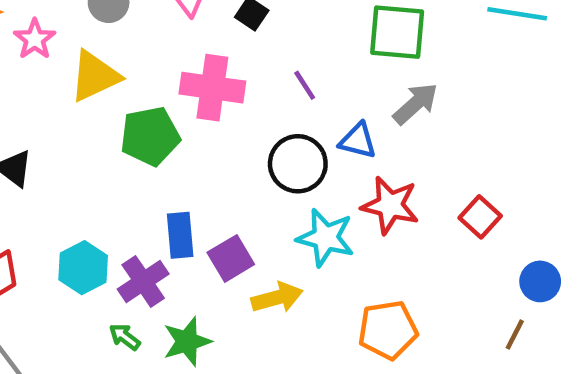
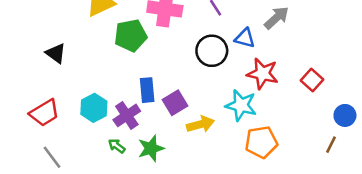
cyan star: (325, 238) -> (241, 105), moved

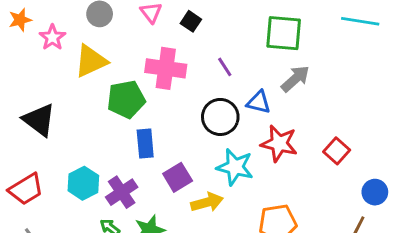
black triangle: (56, 53) -> (39, 120), size x1.4
blue rectangle: (147, 90) -> (145, 143), moved
cyan star: (241, 105) -> (235, 167), moved

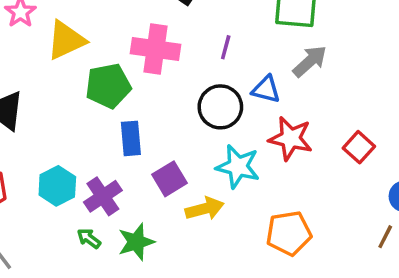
purple line: (225, 67) -> (226, 47), turned 48

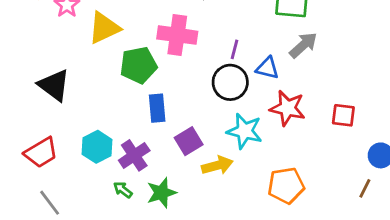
purple line: (226, 47) -> (235, 49), moved
red square: (359, 147) -> (343, 115), turned -35

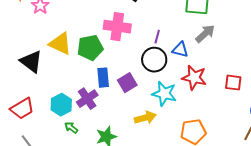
yellow triangle: (104, 28) -> (60, 44), moved, turned 50
purple square: (189, 141) -> (127, 83), moved
purple cross: (134, 155) -> (87, 99), moved
green arrow: (123, 190) -> (71, 128), moved

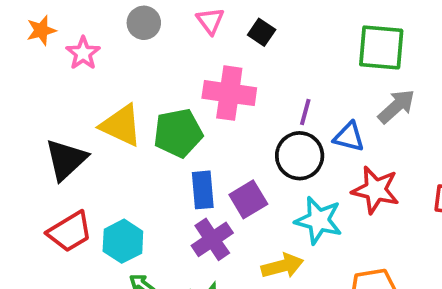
black triangle: (31, 62) -> (66, 160), turned 40
purple cross: (87, 99) -> (212, 239), moved
red trapezoid: (22, 109) -> (70, 232), moved

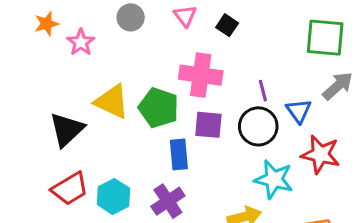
purple line: (305, 112) -> (263, 91), turned -30
green pentagon: (178, 133) -> (159, 108), turned 30
blue triangle: (349, 137) -> (299, 111), turned 40
purple square: (248, 199) -> (208, 125), moved, turned 36
purple cross: (212, 239) -> (168, 201), moved

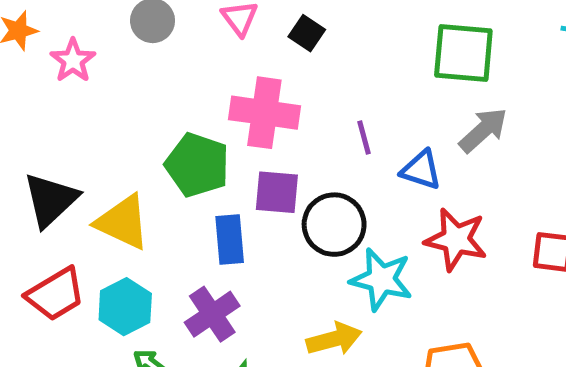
yellow triangle: (112, 102) -> (123, 222), moved
blue triangle: (299, 111) -> (421, 170), turned -36
black circle: (258, 126) -> (334, 225), moved

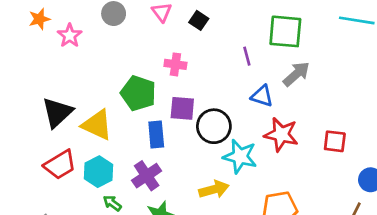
pink cross: (264, 113) -> (175, 64), size x0.6
purple line: (364, 138) -> (247, 56), moved

